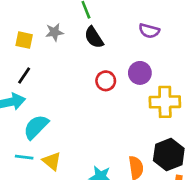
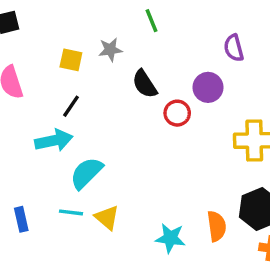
purple semicircle: (149, 31) -> (234, 48), turned 60
black semicircle: (94, 37) -> (145, 84), moved
purple circle: (140, 73) -> (208, 87), moved

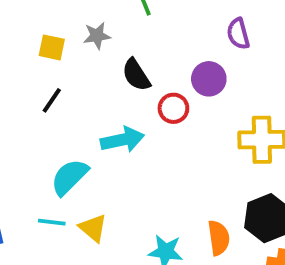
cyan arrow: (54, 140) -> (122, 140), moved

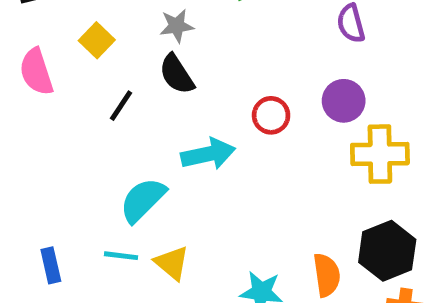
yellow square: (52, 47) -> (97, 40), moved, turned 32
black semicircle: (136, 75) -> (177, 74), moved
purple circle: (209, 79) -> (344, 101), moved

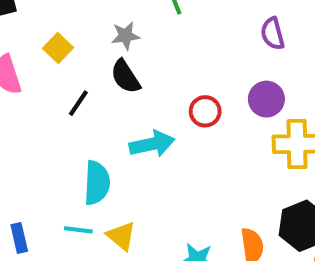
cyan semicircle: (143, 200) -> (97, 183), turned 138

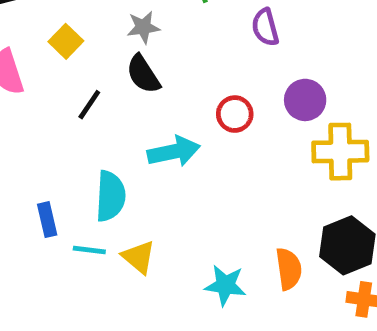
purple semicircle: (273, 34) -> (265, 27), moved
blue rectangle: (19, 238) -> (47, 220), moved

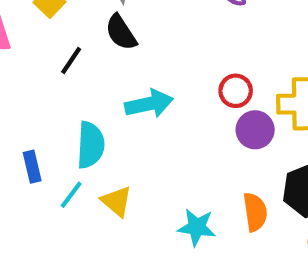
purple circle: (305, 100) -> (255, 130), moved
red circle: (235, 114) -> (236, 91), moved
cyan line: (89, 250) -> (71, 195), turned -60

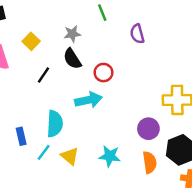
red circle: (236, 91) -> (103, 73), moved
purple circle: (255, 130) -> (148, 129), moved
cyan star: (197, 227) -> (110, 156), moved

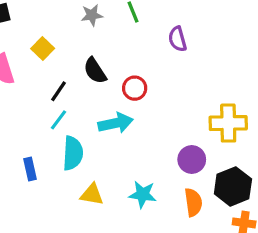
gray star: (72, 34) -> (92, 15), moved
cyan line: (44, 152) -> (59, 120), moved
yellow triangle: (70, 156) -> (92, 194), turned -30

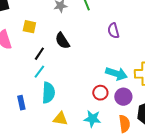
purple semicircle: (177, 39) -> (113, 31), moved
yellow square: (43, 48) -> (29, 27), turned -32
red circle: (135, 88) -> (100, 93), moved
cyan arrow: (116, 123) -> (116, 74), moved, turned 30

